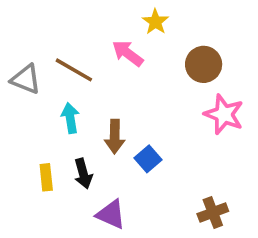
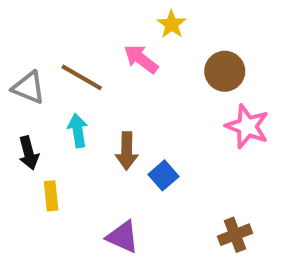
black arrow: (83, 174) -> (29, 153), moved

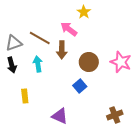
brown circle: (225, 71) -> (89, 62), moved
gray triangle: (29, 88) -> (14, 43), turned -42
brown arrow: (127, 151) -> (62, 50), moved
black arrow: (29, 153) -> (12, 65), moved

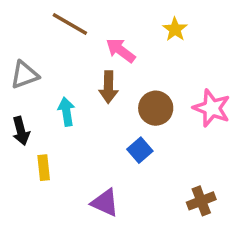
yellow star: (84, 12) -> (175, 29), moved
brown line: (40, 38) -> (70, 24), moved
black arrow: (12, 65) -> (21, 131), moved

